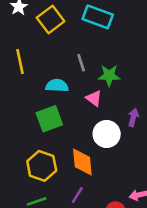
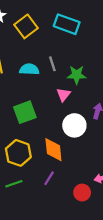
cyan semicircle: (57, 86) -> (29, 69), moved
pink triangle: (94, 98) -> (63, 95), turned 32

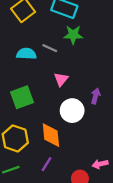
gray line: (52, 64) -> (50, 48), turned -48
green star: (77, 75) -> (73, 35), moved

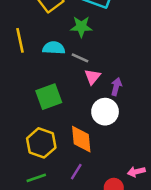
green star: (73, 35) -> (81, 27), moved
gray line: (50, 48) -> (80, 58), moved
purple arrow: (96, 96) -> (116, 87), moved

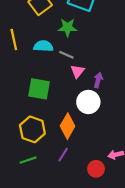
green square: (49, 97) -> (39, 89), turned 30
orange diamond: (81, 139) -> (68, 126), turned 35

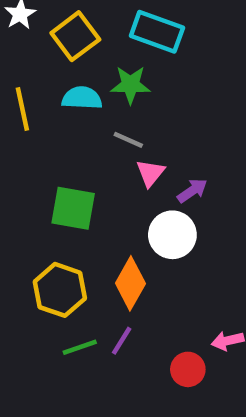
cyan semicircle: (43, 46) -> (82, 98), moved
purple arrow: (98, 80) -> (192, 191), turned 40
green line: (28, 160) -> (80, 347), moved

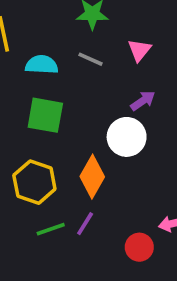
cyan semicircle: (82, 98) -> (42, 65), moved
pink triangle: (150, 173) -> (139, 50), moved

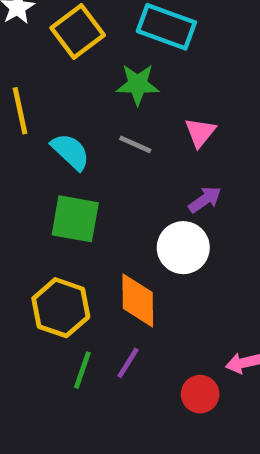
cyan semicircle: (42, 65) -> (70, 152), turned 40
orange diamond: (92, 177) -> (138, 300), turned -30
green line: (51, 229) -> (82, 370), turned -52

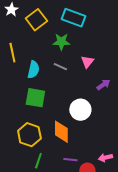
cyan semicircle: (70, 152) -> (33, 70), turned 60
purple arrow: (205, 200) -> (103, 85), moved
purple line: (128, 363) -> (70, 160), moved, turned 64

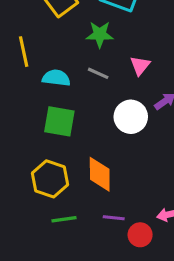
cyan semicircle: (33, 70) -> (56, 78), turned -96
white circle: (80, 110) -> (131, 117), moved
green line: (38, 161) -> (64, 219), turned 63

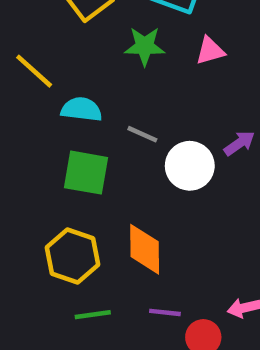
yellow line: (24, 52) -> (34, 71), turned -36
pink triangle: (140, 66) -> (210, 51), moved, turned 35
gray line: (98, 73) -> (142, 134), moved

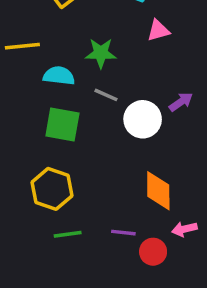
green star: (145, 46) -> (101, 53), moved
yellow line: (34, 71) -> (22, 46), turned -48
orange diamond: (145, 249) -> (158, 191), moved

